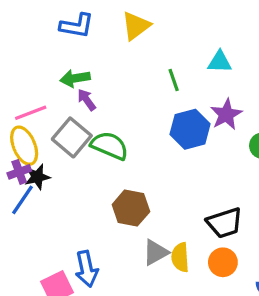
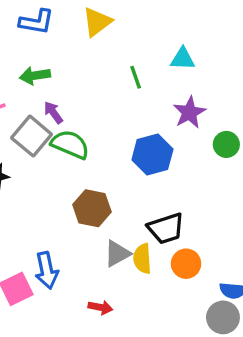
purple arrow: (87, 100) -> (53, 113), moved
blue hexagon: (190, 129) -> (152, 154), moved
black trapezoid: (225, 223) -> (166, 228), moved

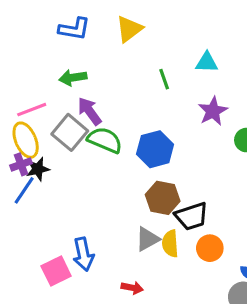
purple arrow: (53, 113) -> (90, 111), size x1.4
blue hexagon: (152, 154) -> (155, 149), moved
brown hexagon: (92, 208) -> (163, 198), moved

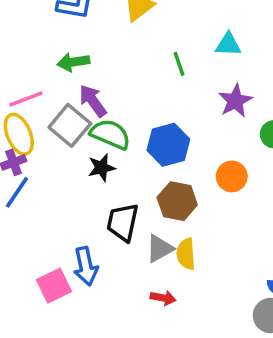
black star: (38, 169) -> (102, 168), moved
black trapezoid: (192, 216) -> (123, 222), moved, turned 120
orange circle: (210, 248) -> (232, 176), moved
red arrow: (132, 288) -> (163, 298), moved

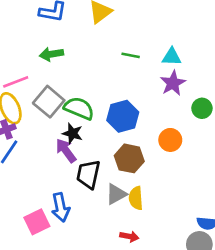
cyan triangle: (228, 44) -> (172, 57), moved
green line: (179, 64) -> (131, 55), turned -60
purple arrow: (93, 101) -> (66, 151), moved
black star: (102, 168) -> (72, 133), turned 30
red arrow: (163, 298) -> (129, 236), moved

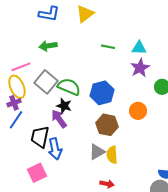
black trapezoid: (88, 174) -> (40, 137), moved
blue arrow: (61, 207) -> (55, 149), moved

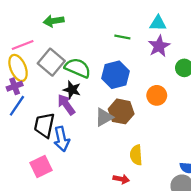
green line: (108, 47) -> (122, 37), moved
gray triangle: (97, 152) -> (104, 117), moved
yellow semicircle: (112, 155) -> (136, 155), moved

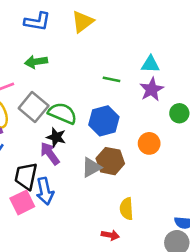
pink square: (41, 166) -> (22, 202), moved

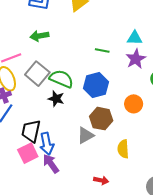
purple arrow: (50, 153) -> (51, 164), moved
gray triangle: (91, 167) -> (85, 135), moved
yellow semicircle: (127, 209) -> (123, 149), moved

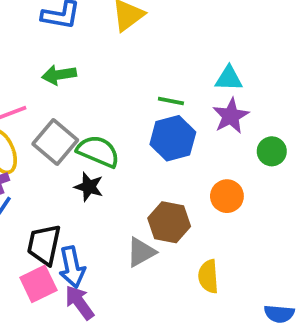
blue hexagon: (96, 85) -> (173, 138), moved

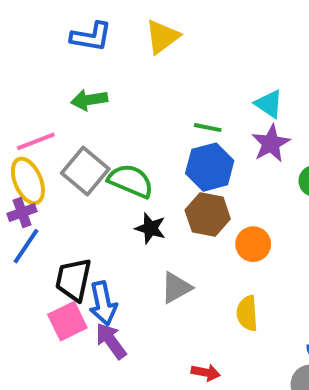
cyan triangle: (229, 79) -> (269, 104), turned 32
black star: (89, 187) -> (150, 228), moved
orange circle: (227, 196) -> (253, 244), moved
brown hexagon: (169, 222) -> (208, 214), moved

